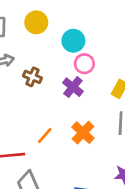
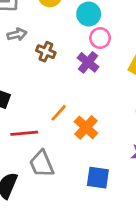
orange cross: (83, 133) -> (86, 127), moved

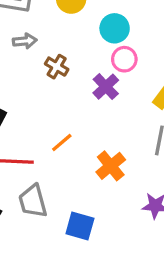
orange cross: (86, 127) -> (111, 166), moved
blue square: (98, 178) -> (80, 226), moved

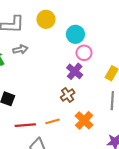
brown cross: (57, 67) -> (68, 95), moved, turned 32
orange line: (62, 143) -> (52, 121), moved, turned 32

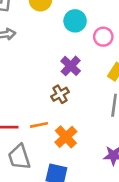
pink circle: (84, 53) -> (103, 37), moved
orange cross: (84, 120) -> (66, 137), moved

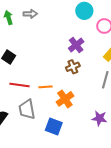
brown cross: (60, 94) -> (73, 67), moved

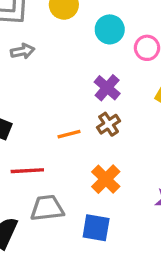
orange line: (46, 87) -> (69, 134), moved
gray trapezoid: (27, 109) -> (47, 208), turned 105

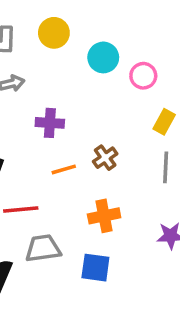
purple cross: (107, 88) -> (50, 123), moved, turned -35
orange cross: (106, 179) -> (104, 216), turned 36

